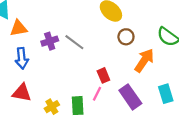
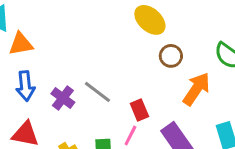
purple cross: (50, 41) -> (63, 98), moved, turned -35
gray line: (74, 42) -> (97, 92), moved

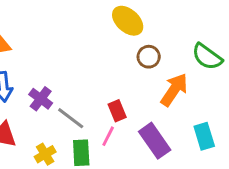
gray line: (97, 92) -> (71, 118), moved

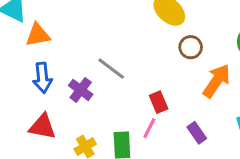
gray line: (71, 118) -> (111, 69), moved
purple rectangle: (155, 141) -> (197, 133), size x0.6

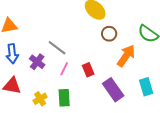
pink line: (149, 128) -> (64, 69), moved
purple rectangle: (197, 133) -> (113, 90), size x1.6

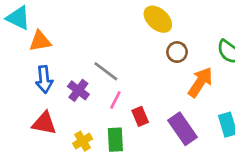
red rectangle: (88, 70) -> (140, 116), moved

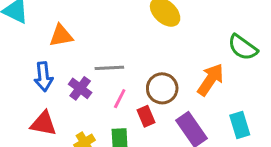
orange triangle: (40, 41) -> (61, 36), moved
brown circle: (177, 52) -> (162, 88), moved, size x1.4
gray line: (106, 71) -> (109, 68), turned -40

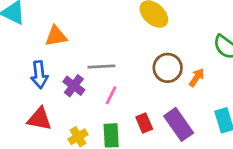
orange arrow: (211, 80) -> (197, 77), size x0.6
brown circle: (162, 88) -> (168, 68), moved
red rectangle: (146, 116) -> (144, 123), moved

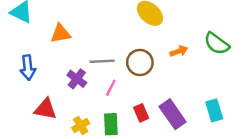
brown circle: (168, 68) -> (140, 62), moved
blue arrow: (39, 75) -> (28, 68), moved
orange arrow: (197, 77) -> (179, 51), moved, turned 36

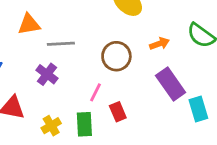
gray line: (102, 61) -> (61, 44), moved
pink line: (111, 88) -> (96, 92), moved
purple rectangle: (173, 114) -> (171, 84), moved

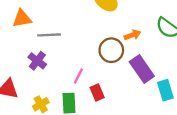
brown circle: (116, 56) -> (111, 50), moved

